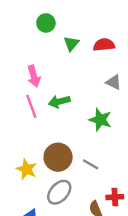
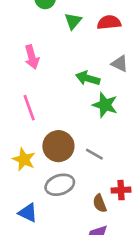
green arrow: (59, 102) -> (88, 78), moved, turned 30
pink line: (31, 106) -> (29, 108), moved
gray ellipse: (59, 192) -> (60, 185), turned 30

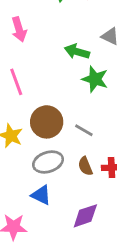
brown semicircle: (100, 203) -> (85, 166), moved
blue triangle: (28, 213) -> (41, 195), moved

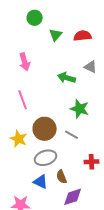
green star: (95, 79) -> (80, 109), moved
brown semicircle: (85, 166) -> (62, 177), moved

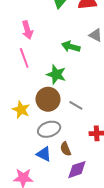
pink line: (23, 100) -> (24, 58), moved
green star: (80, 109) -> (56, 74), moved

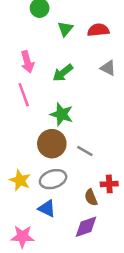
green arrow: (71, 47) -> (63, 73), moved, turned -54
yellow star: (21, 110) -> (20, 180), moved
brown semicircle: (66, 149) -> (91, 197), moved

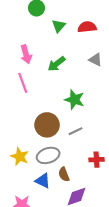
green star: (62, 114) -> (74, 100), moved
gray line: (85, 151) -> (75, 131), turned -56
brown semicircle: (91, 197) -> (64, 174), moved

